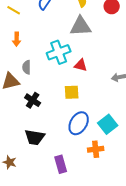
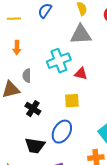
yellow line: (14, 10) -> (14, 19), turned -32
blue ellipse: (79, 123) -> (62, 132), moved

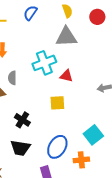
black cross: (33, 109) -> (22, 120), moved
blue ellipse: (62, 132) -> (57, 147), moved

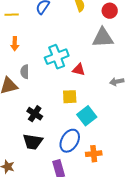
gray triangle: (66, 37) -> (103, 38), moved
cyan square: (93, 135) -> (87, 116), moved

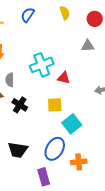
gray triangle: (103, 38) -> (88, 46), size x0.6
black cross: (35, 114) -> (20, 105), moved

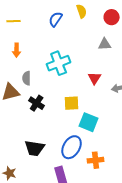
blue semicircle: (28, 15) -> (56, 19), moved
red triangle: (64, 78) -> (95, 78), moved, turned 48
cyan square: (72, 124) -> (89, 122), turned -30

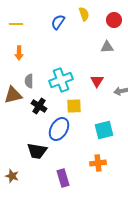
cyan cross: (59, 63) -> (61, 80), moved
cyan square: (89, 122) -> (104, 130), moved, turned -36
blue ellipse: (72, 147) -> (59, 129), moved

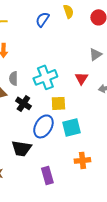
gray triangle: (107, 47) -> (95, 54), moved, turned -32
cyan square: (104, 130) -> (71, 127), moved

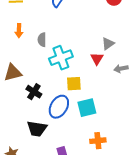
gray triangle: (95, 54) -> (108, 44), moved
gray semicircle: (13, 78) -> (42, 40), moved
black cross: (23, 103) -> (34, 92), moved

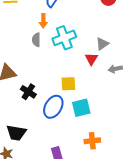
orange arrow: (19, 31) -> (43, 21), moved
cyan cross: (61, 58) -> (64, 38), moved
black trapezoid: (37, 129) -> (16, 133), moved

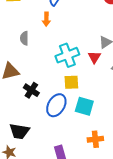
cyan cross: (64, 38) -> (67, 55), moved
gray semicircle: (36, 40) -> (24, 38), moved
cyan square: (81, 108) -> (84, 106), turned 30

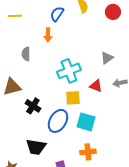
red triangle: (94, 57) -> (96, 86), moved, turned -40
black trapezoid: (19, 131) -> (36, 147), moved
orange cross: (95, 139) -> (88, 152), moved

